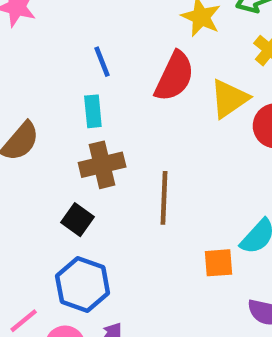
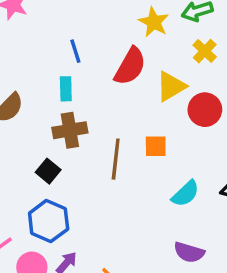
orange square: (218, 263) -> (156, 146), moved

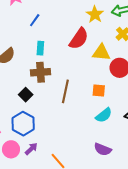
blue line: (75, 51) -> (35, 20), moved, turned 48
yellow triangle: (171, 86) -> (101, 52), turned 30
orange square: (156, 146) -> (99, 90), moved

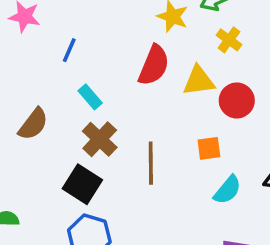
cyan rectangle: (40, 48) -> (90, 97), turned -32
brown cross: (40, 72) -> (100, 139), turned -30
black square: (26, 95) -> (82, 184), size x1.5

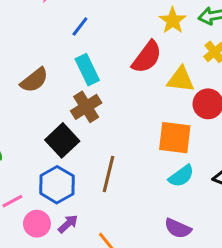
cyan rectangle: (90, 97) -> (87, 70), size x1.4
orange square: (209, 148) -> (175, 138), size x1.6
brown line: (151, 163) -> (108, 174), moved

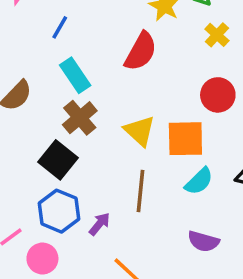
yellow triangle: (181, 79) -> (140, 131), moved, turned 44
brown line: (108, 174) -> (141, 191), moved
purple arrow: (68, 224) -> (99, 224), moved

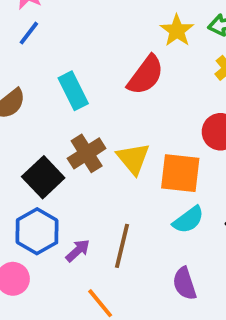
blue line: (60, 27) -> (29, 33), moved
brown cross: (80, 118) -> (87, 153), moved
brown line: (141, 191) -> (122, 246), moved
purple semicircle: (203, 241) -> (185, 284), turned 48

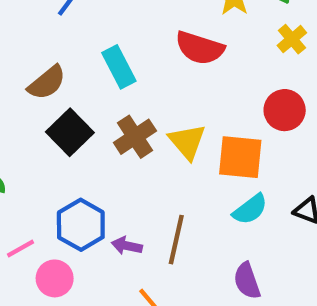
red semicircle: (146, 75) -> (200, 48), turned 72
black square: (43, 177) -> (70, 132), moved
purple arrow: (78, 251) -> (127, 246), turned -125

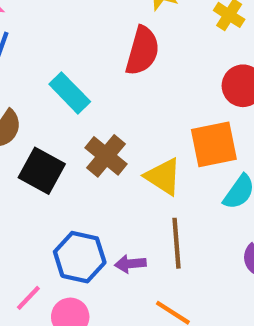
red semicircle: (200, 48) -> (142, 51), turned -75
yellow triangle: (187, 142) -> (163, 177), moved

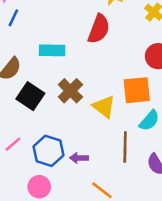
cyan rectangle: (70, 93) -> (52, 50), turned -50
brown line: (176, 243) -> (125, 147), moved
pink line: (28, 298) -> (13, 144), moved

